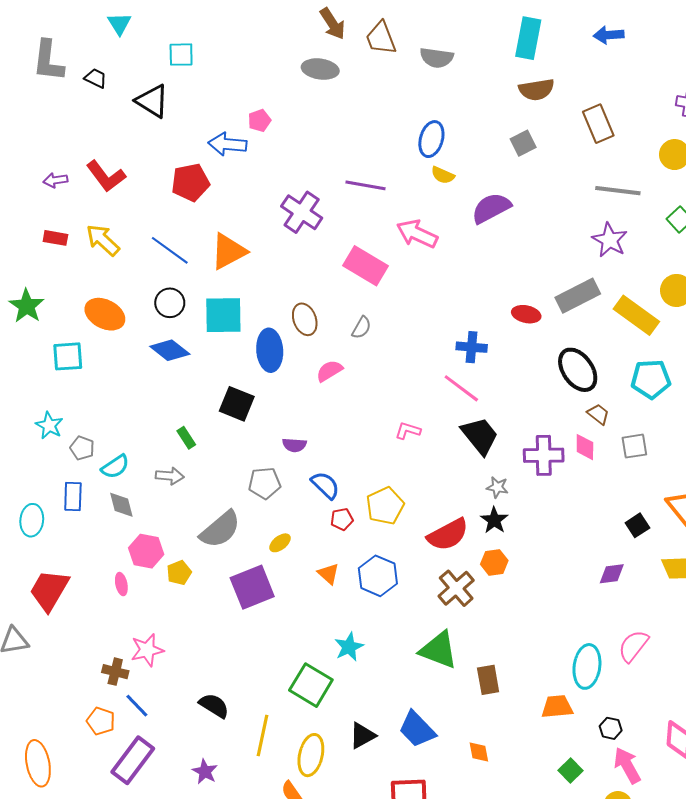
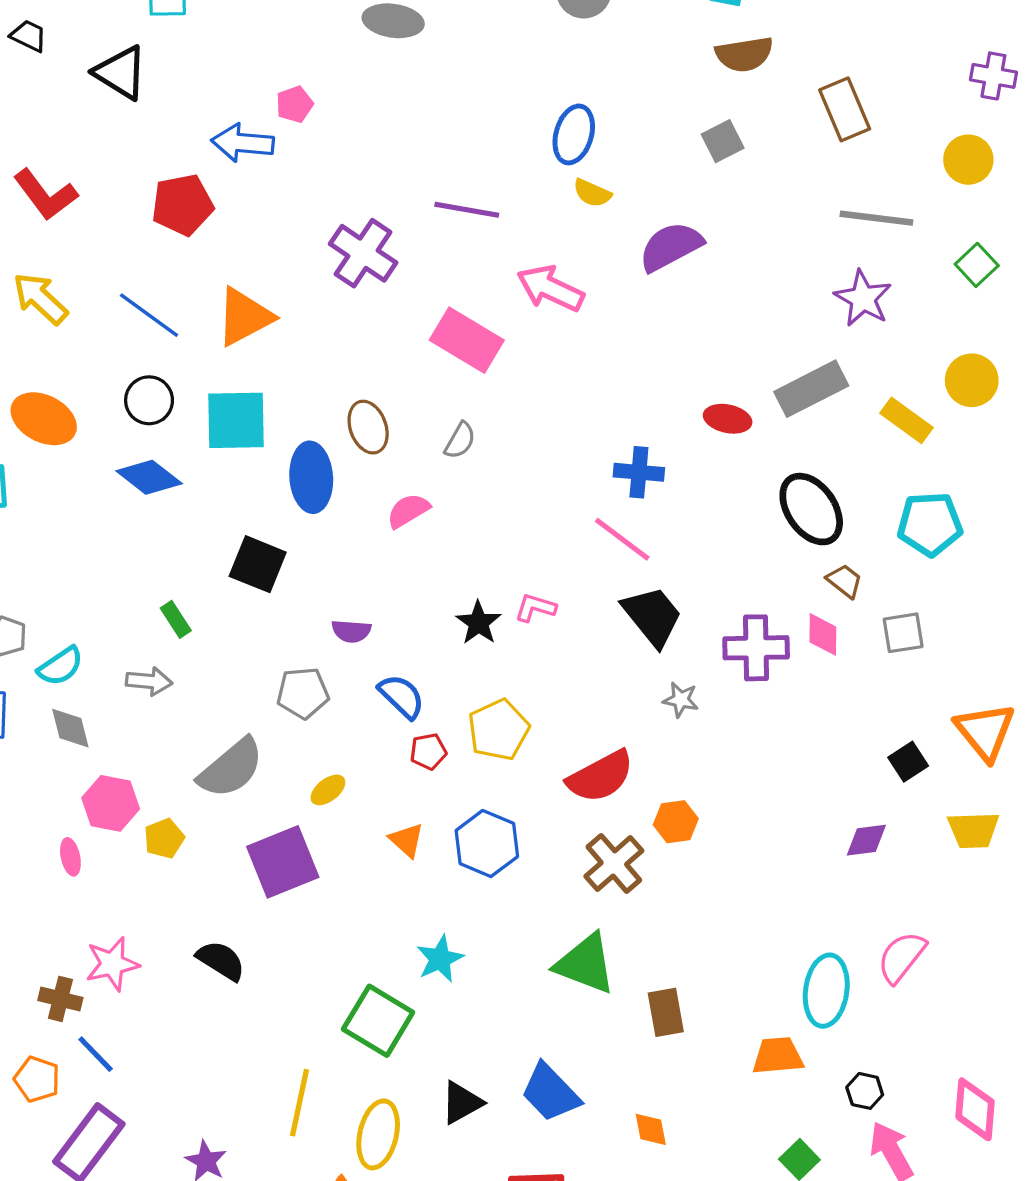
yellow rectangle: (636, 315) -> (906, 420), size x0.7
black star: (494, 520) -> (478, 623), moved
black semicircle: (214, 706) -> (221, 961), moved

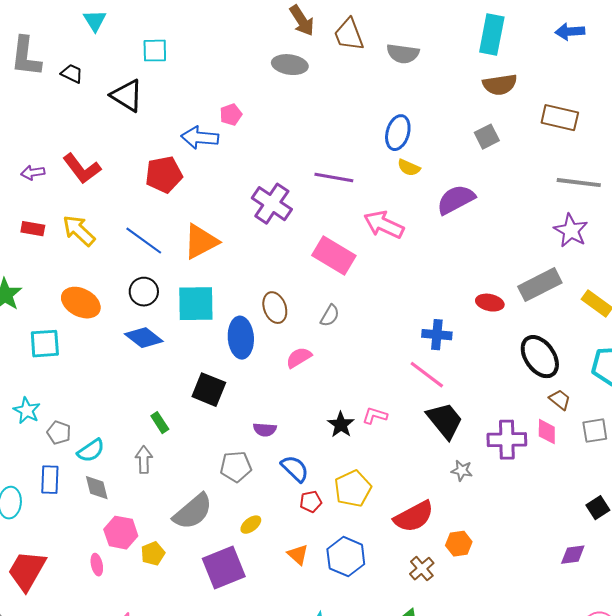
brown rectangle: (845, 109) -> (560, 118), turned -54
gray arrow: (149, 681) -> (144, 460), turned -96
brown cross: (614, 864) -> (422, 569), size x0.7

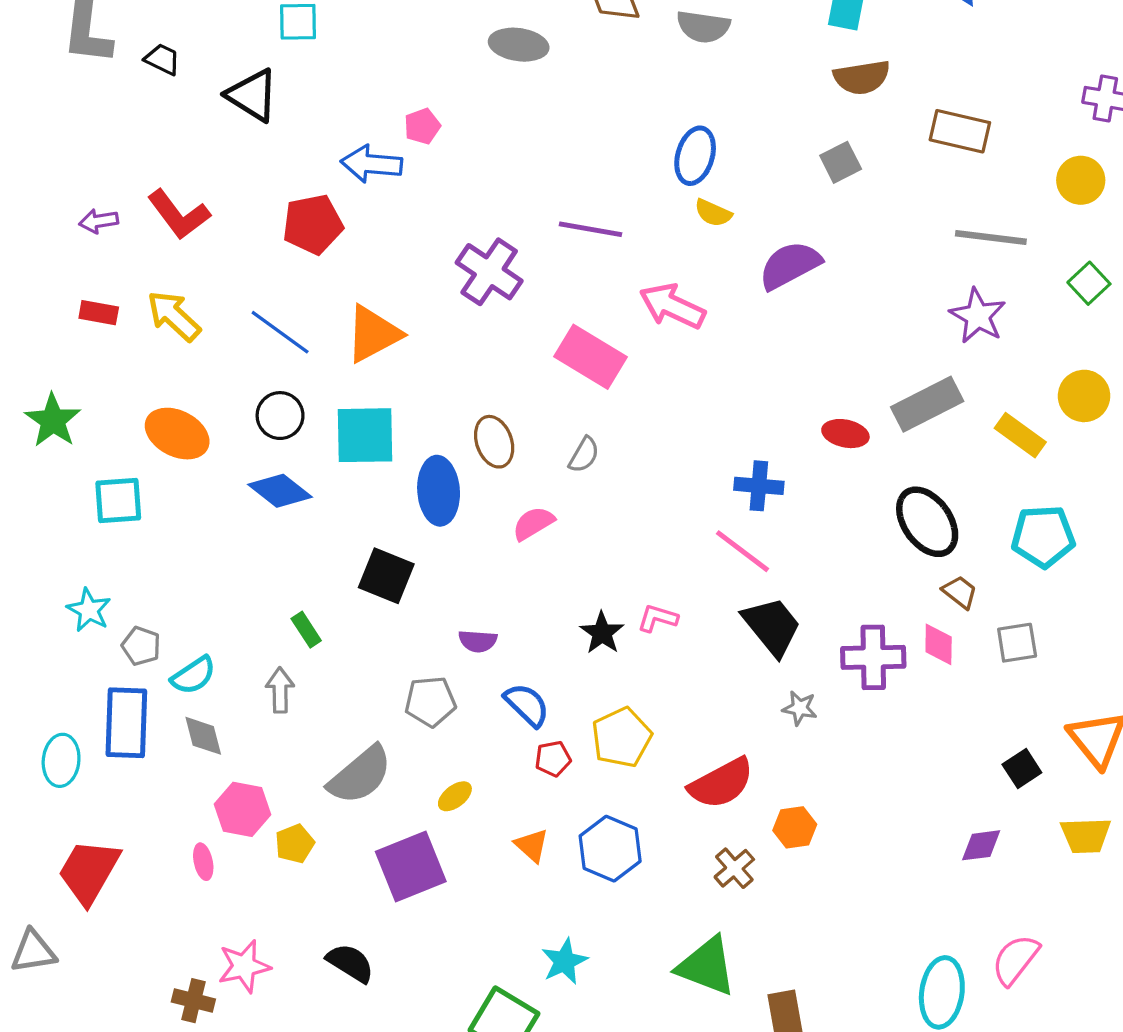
blue rectangle: (50, 480) -> (126, 723), size x1.5

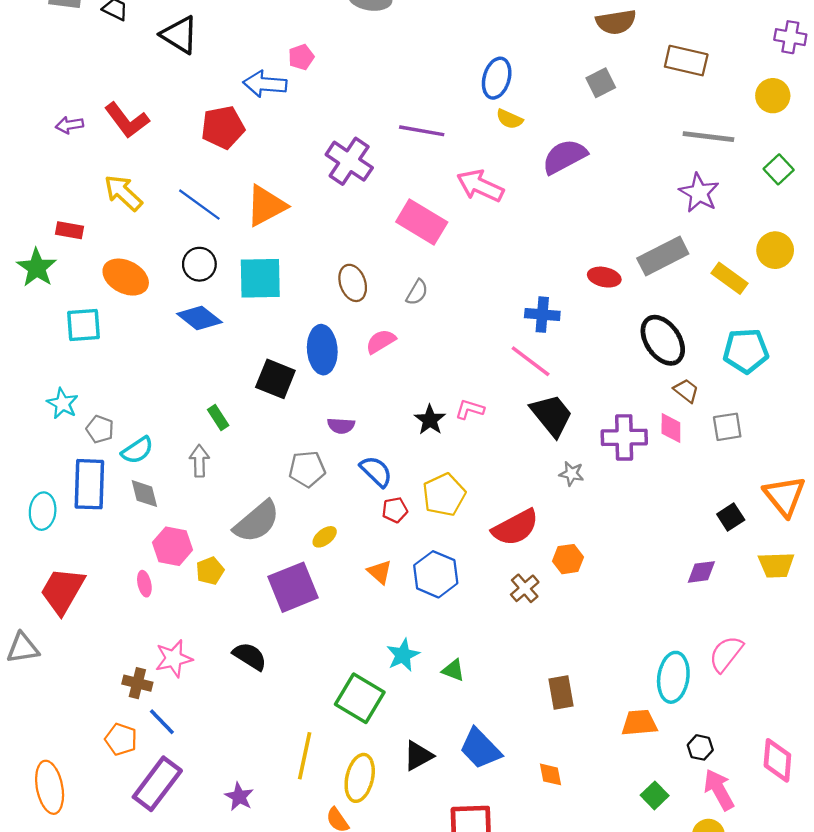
red rectangle: (99, 313) -> (69, 230), moved
blue ellipse: (439, 491) -> (322, 350), moved
green triangle: (707, 966) -> (453, 670), moved, size x0.5

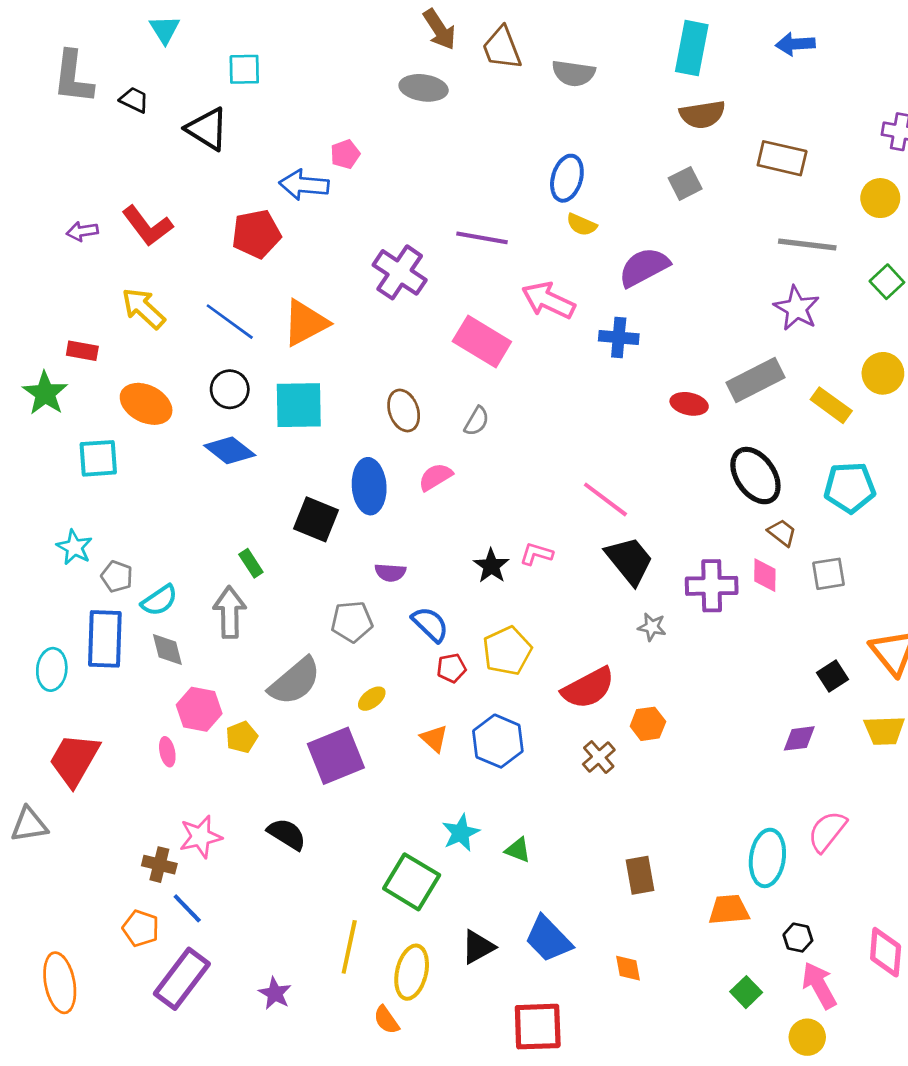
blue cross: (542, 315) -> (619, 337), moved
gray arrow: (199, 461) -> (230, 612), size x1.4

